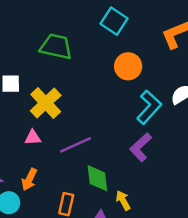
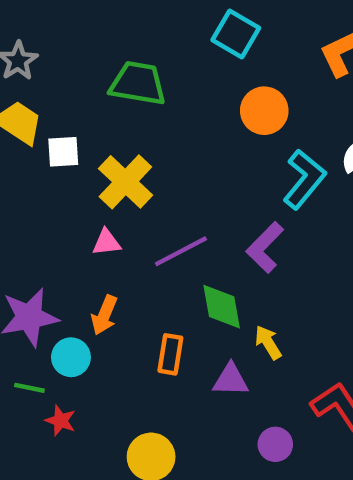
purple L-shape: (141, 147) -> (265, 247), moved

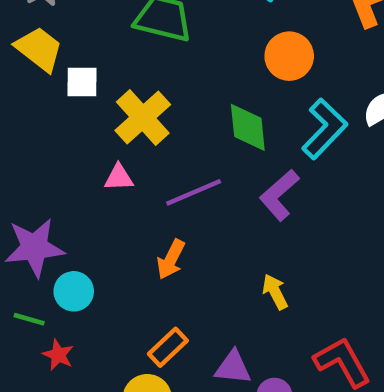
green diamond: (222, 307) -> (248, 127), moved
orange arrow: (104, 315) -> (171, 259), moved
orange rectangle: (170, 354) -> (168, 347), moved, turned 33
purple triangle: (231, 380) -> (233, 367), moved

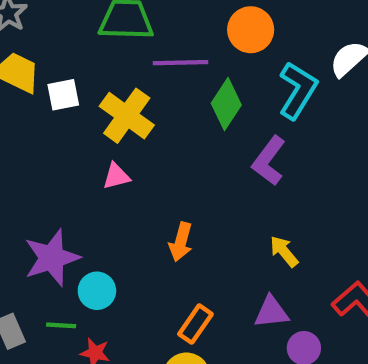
green diamond: (248, 127) -> (226, 104), turned 51
purple line: (194, 192) -> (180, 63), moved, turned 34
purple triangle: (233, 367) -> (271, 312), moved

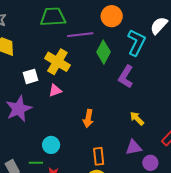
white square: (63, 95) -> (30, 76), moved
purple star: (52, 258) -> (19, 109), moved
orange rectangle: (195, 324) -> (99, 156), turned -36

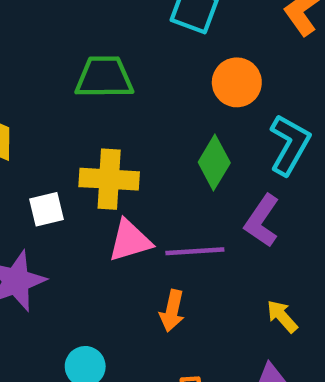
purple line: (80, 35) -> (195, 251), moved
yellow cross: (57, 62) -> (109, 179), turned -30
pink triangle: (55, 91) -> (130, 241), moved, size x1.5

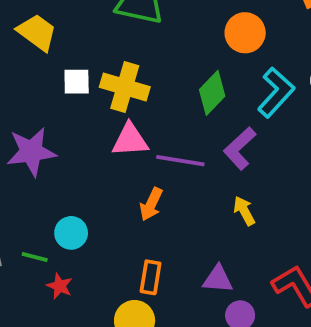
white square: (46, 209) -> (77, 82), moved
yellow arrow: (282, 316) -> (244, 211), moved

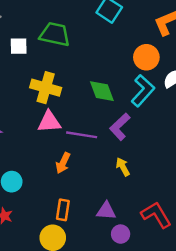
orange circle: (245, 33) -> (146, 57), moved
white square: (77, 82) -> (19, 46), moved
green diamond: (212, 93) -> (102, 91), turned -64

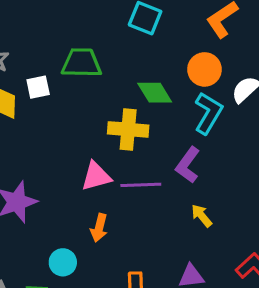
yellow cross: (46, 88) -> (128, 129), moved
green diamond: (102, 91) -> (155, 93), moved
orange arrow: (63, 163) -> (99, 228), moved

